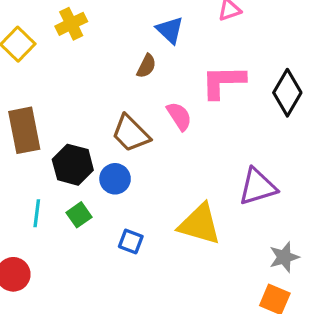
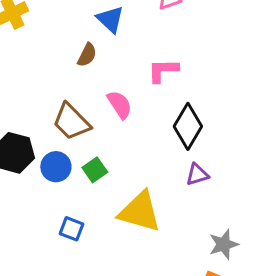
pink L-shape: (223, 82) -> (163, 70), size x0.7
black diamond: (287, 93) -> (188, 126), moved
purple triangle: (258, 187) -> (197, 174), size x0.6
green square: (79, 215) -> (95, 170), moved

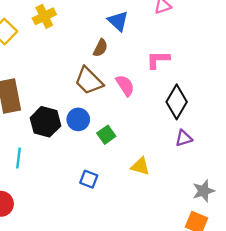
brown trapezoid: (71, 122) -> (89, 81), moved
blue circle: (56, 167) -> (78, 119), moved
yellow triangle: (140, 212) -> (140, 166), size x0.6

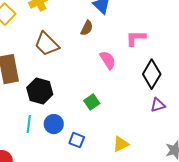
brown trapezoid: (89, 81) -> (47, 44), moved
blue circle: (78, 119) -> (54, 124), moved
cyan line: (18, 158) -> (29, 124), moved
yellow triangle: (140, 166) -> (121, 144), moved, turned -42

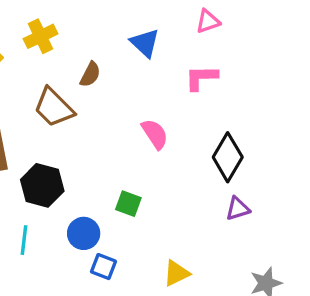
brown semicircle: (87, 28) -> (90, 74), moved
pink L-shape: (136, 38) -> (201, 78), moved
green square: (92, 102) -> (128, 204), turned -35
blue circle: (54, 124) -> (84, 233), moved

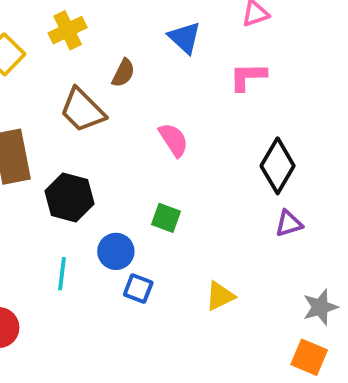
pink semicircle: (155, 134) -> (173, 140), moved
cyan line: (24, 240) -> (62, 274), moved

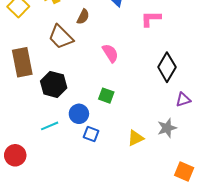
purple triangle: (289, 223) -> (183, 100), moved
cyan line: (62, 274) -> (50, 126), turned 60
gray star: (320, 307) -> (167, 128), moved

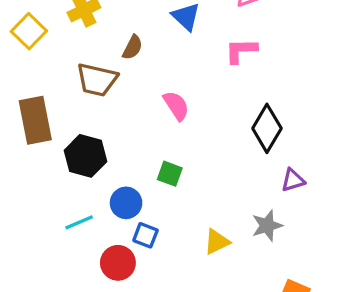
brown trapezoid: (61, 37) -> (97, 80), turned -32
red circle: (15, 155) -> (118, 263), moved

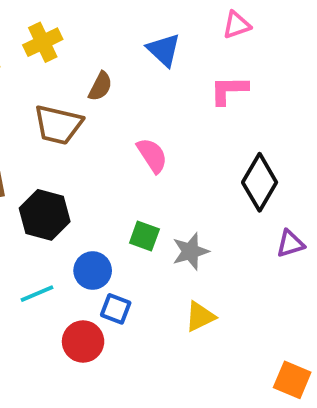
gray star: (267, 226) -> (190, 251), moved

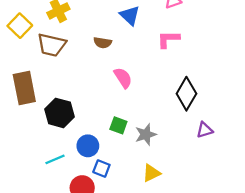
brown semicircle: (100, 86) -> (103, 43), moved, turned 72
brown trapezoid: (58, 125) -> (52, 45), moved

